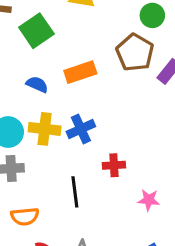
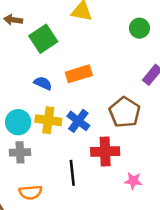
brown pentagon: (135, 53) -> (125, 112), moved
blue cross: (81, 129) -> (78, 121), turned -30
red cross: (114, 165) -> (105, 151), size x1.5

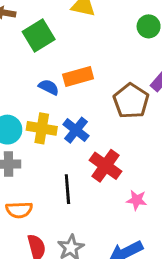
blue semicircle: (43, 83) -> (49, 87), moved
brown pentagon: (125, 112) -> (131, 101), moved
red cross: (105, 151) -> (105, 166), turned 36

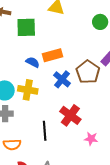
green square: (39, 35) -> (26, 27), turned 30
blue cross: (76, 130) -> (62, 79), moved

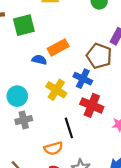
blue cross: (62, 79) -> (83, 79), moved
yellow cross: (28, 90) -> (56, 90), moved, turned 36
orange semicircle: (12, 145) -> (53, 148), moved

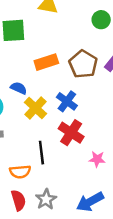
brown pentagon: (99, 56) -> (83, 64), moved
blue semicircle: (39, 60) -> (19, 88), moved

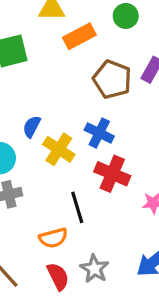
orange rectangle: (46, 62) -> (79, 36), moved
blue semicircle: (19, 88) -> (32, 127), turned -77

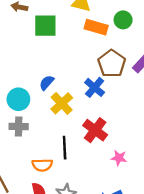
green circle: (126, 16) -> (123, 20), moved
orange rectangle: (79, 36) -> (96, 27), turned 30
blue cross: (99, 133) -> (95, 87), moved

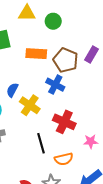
green circle: (123, 20) -> (53, 21), moved
orange rectangle: (96, 27) -> (36, 54), moved
orange semicircle: (42, 165) -> (64, 159), moved

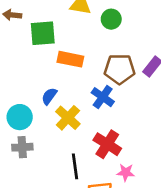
orange rectangle: (36, 54) -> (70, 59), moved
brown pentagon: (66, 60) -> (120, 69), turned -30
pink star: (91, 141) -> (126, 172), moved

